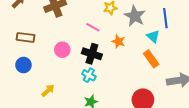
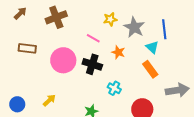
pink circle: (62, 50) -> (63, 60), size x1.6
blue circle: (23, 65) -> (17, 104), moved
cyan cross: (89, 75) -> (114, 88), moved

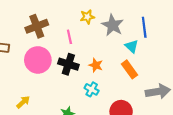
brown cross: (56, 17) -> (37, 26), moved
pink line: (93, 38) -> (69, 37), turned 48
orange star: (118, 52) -> (96, 65), moved

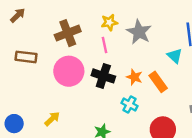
yellow star: (87, 17) -> (109, 22), moved
gray star: (113, 25) -> (139, 32), moved
orange rectangle: (129, 69) -> (158, 82), moved

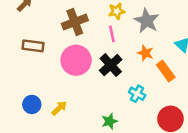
black cross: (103, 76) -> (111, 65), turned 30
orange star: (134, 77) -> (145, 53), moved
blue circle: (14, 124) -> (32, 104), moved

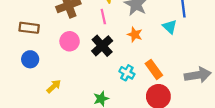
pink circle: (76, 60) -> (70, 41), size x0.7
orange rectangle: (166, 71) -> (154, 69), moved
blue circle: (32, 104) -> (30, 59), moved

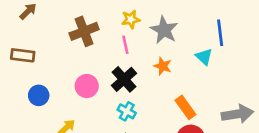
brown rectangle: (29, 28) -> (23, 55), moved
pink circle: (70, 41) -> (87, 86), moved
cyan cross: (127, 73) -> (127, 111), moved

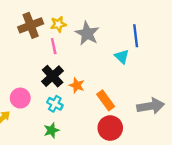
brown cross: (84, 31) -> (31, 25), moved
orange star: (163, 66) -> (77, 85), moved
pink circle: (87, 86) -> (20, 98), moved

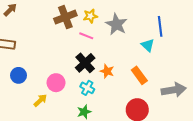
pink line: (54, 46) -> (86, 36), turned -56
orange rectangle: (106, 100) -> (139, 75), moved

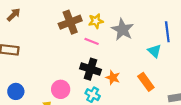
black cross: (85, 63) -> (90, 69), turned -30
blue circle: (18, 75) -> (16, 91), moved

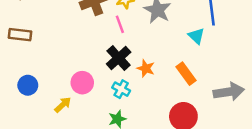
pink line: (92, 41) -> (120, 24), turned 48
black cross: (90, 69) -> (119, 58), turned 30

